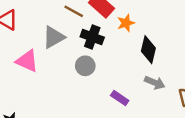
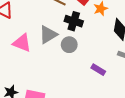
gray triangle: (54, 37) -> (48, 35), moved

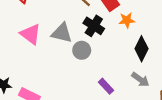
gray triangle: (48, 35) -> (62, 33), turned 30

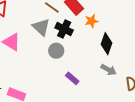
gray triangle: (62, 33) -> (41, 27), moved, turned 36
purple rectangle: (106, 86) -> (72, 78), moved

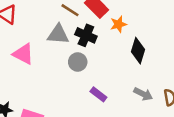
gray triangle: (41, 27) -> (58, 34), turned -36
gray arrow: (109, 70) -> (143, 94), moved

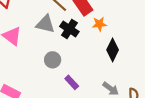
gray circle: (78, 62) -> (53, 60), moved

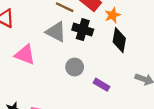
gray triangle: (45, 24) -> (56, 32), turned 30
black diamond: (113, 50) -> (119, 40), moved

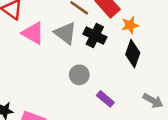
pink triangle: (25, 55) -> (33, 33), moved

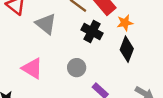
pink triangle: (33, 33) -> (32, 68), moved
gray triangle: (65, 33) -> (46, 24), moved

